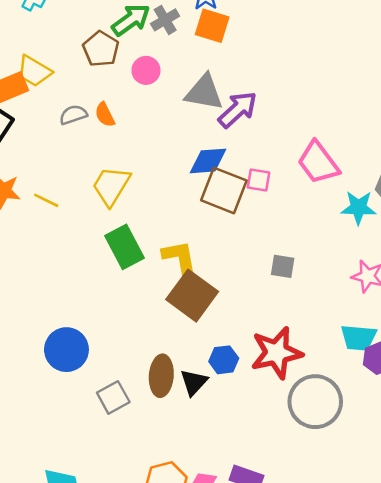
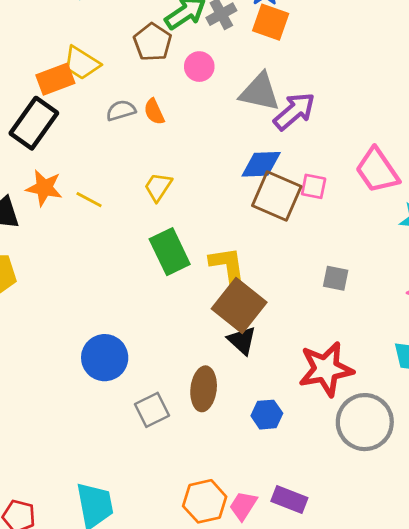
yellow trapezoid: (111, 186) -> (158, 187), size x0.7
blue hexagon: (224, 360) -> (267, 415), moved
black triangle: (194, 382) -> (242, 340), moved, turned -32

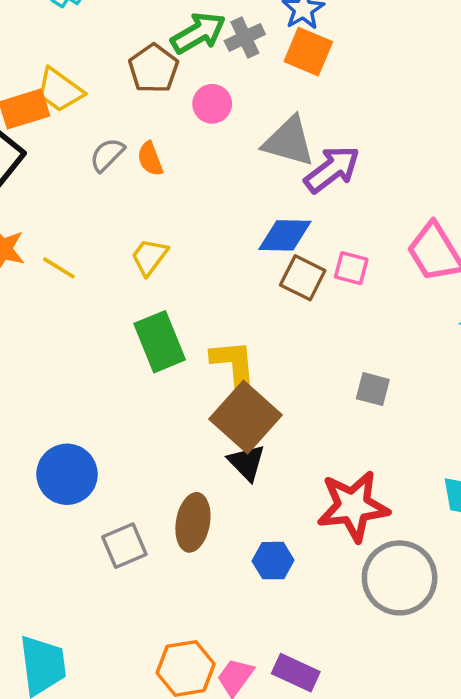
gray semicircle: (121, 110) -> (107, 155), turned -32
brown square: (277, 196) -> (303, 278), size x0.7

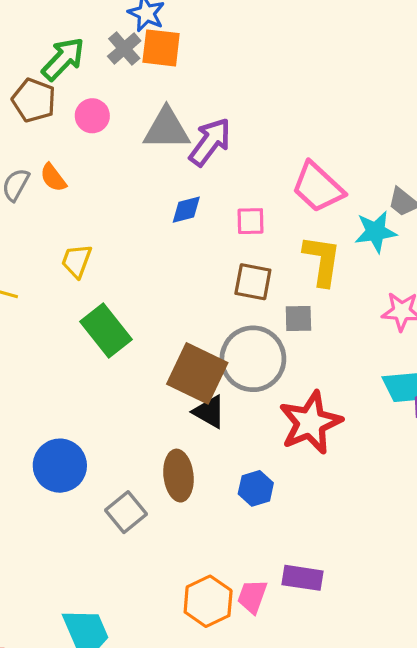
gray cross: (245, 37) -> (124, 49), moved
blue diamond: (285, 235) -> (186, 210), size x0.7
brown square: (303, 278) -> (253, 282), moved
yellow L-shape: (234, 366) -> (322, 260), moved, turned 30
gray circle: (400, 578) -> (253, 359), moved

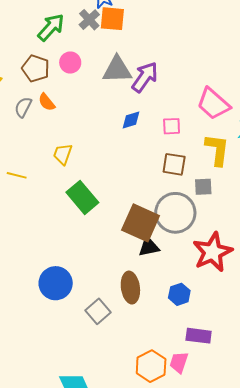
brown pentagon: (34, 100) -> (36, 68), moved
black triangle: (209, 412) -> (149, 247), turned -40
purple rectangle: (303, 578) -> (199, 336), moved

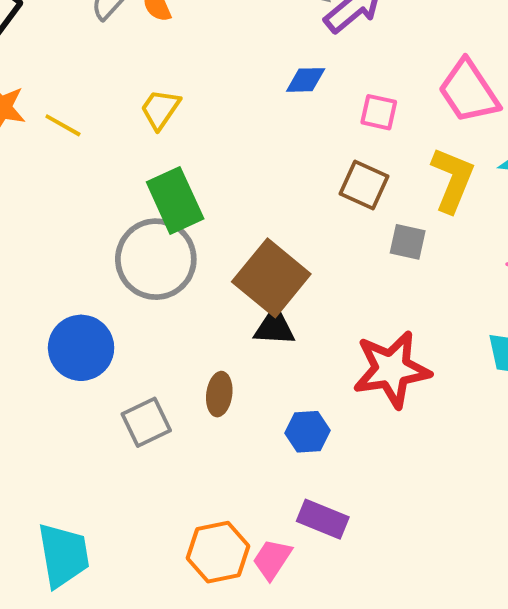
gray circle: (175, 213) -> (156, 259), moved
brown ellipse: (130, 288) -> (219, 394), size x0.7

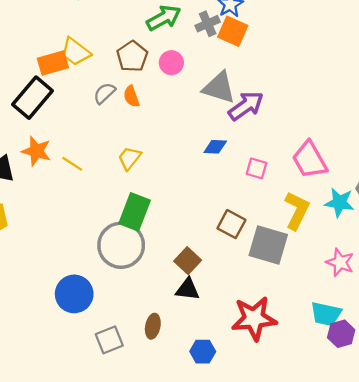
brown square: (364, 185) -> (231, 224), moved
green rectangle: (175, 200) -> (135, 212), turned 42
gray square: (408, 242) -> (268, 245), size x1.8
brown square: (271, 278) -> (188, 261), size x0.6

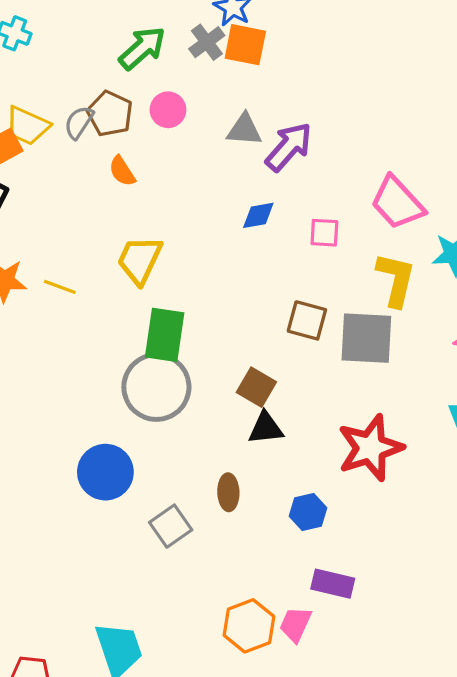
gray triangle: (219, 88) -> (244, 130), size x0.7
gray semicircle: (104, 93) -> (79, 122), moved
yellow trapezoid: (129, 158) -> (140, 260), size x1.4

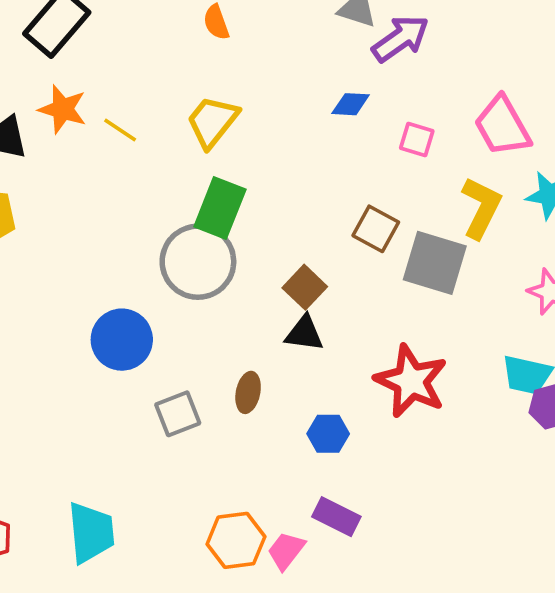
red star: (370, 448) -> (411, 381), turned 30

